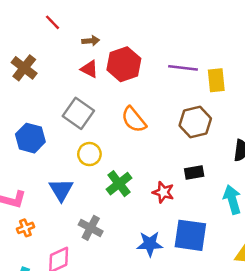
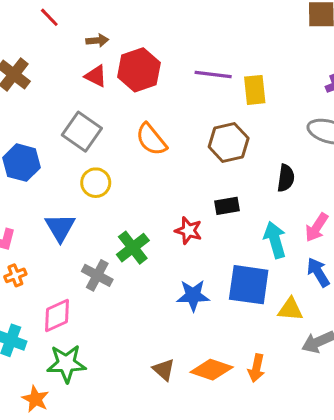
green cross: (119, 184) -> (133, 248), moved
blue square: (190, 235) -> (249, 285), moved
blue star: (150, 244) -> (193, 295), moved

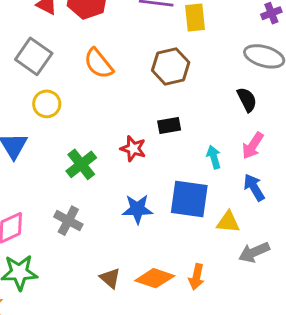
black semicircle: (286, 178) -> (247, 100), moved, turned -35
cyan arrow: (275, 240) -> (214, 157), size x0.7
gray cross: (97, 275) -> (68, 221), moved

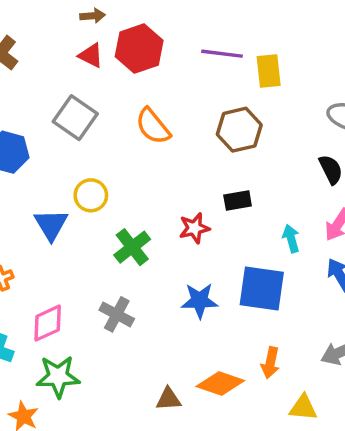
yellow circle: (47, 104) -> (91, 195), moved
red star: (133, 149) -> (194, 228), turned -30
yellow triangle: (228, 222) -> (303, 408), moved
orange arrow: (196, 277) -> (270, 363), moved
brown triangle: (110, 278) -> (168, 399), moved, turned -45

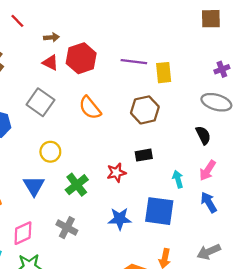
blue triangle: (51, 225) -> (34, 186), moved

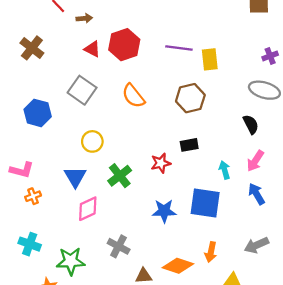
brown arrow: (51, 37) -> (84, 18), moved
gray cross: (67, 228) -> (119, 246), moved
pink diamond: (23, 233) -> (88, 209), moved

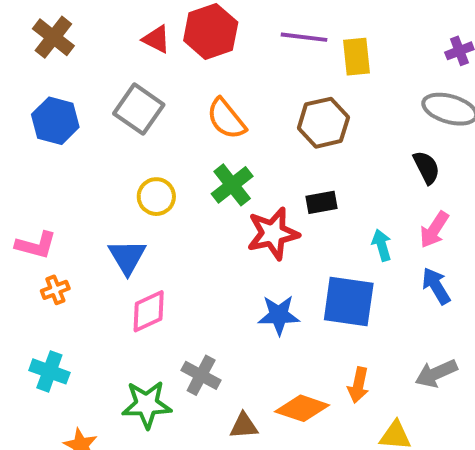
blue hexagon: (38, 113) -> (55, 121), moved
red star: (161, 163) -> (273, 233), size x1.5
green cross: (120, 176) -> (232, 185), moved
green star: (71, 261) -> (147, 404), moved

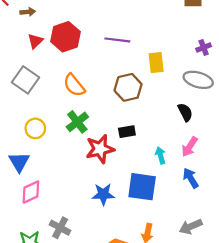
red triangle: (156, 39) -> (35, 41), turned 49
yellow rectangle: (356, 57) -> (156, 63), moved

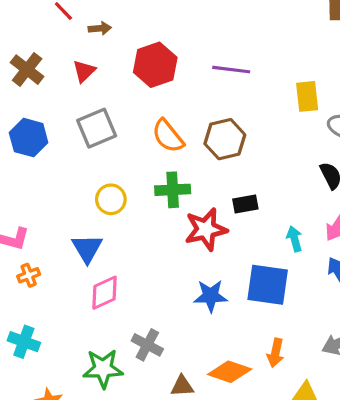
red triangle: (35, 41) -> (84, 71), moved
yellow rectangle: (156, 63) -> (307, 96), moved
gray square: (26, 80) -> (97, 128), turned 32
brown hexagon: (128, 87) -> (225, 139), moved
green cross: (77, 122) -> (173, 190), turned 35

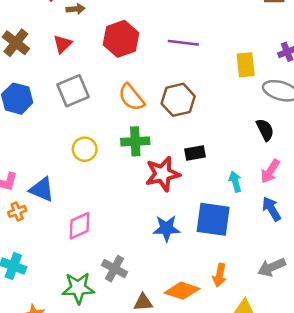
blue triangle: (87, 248) -> (42, 189), moved, turned -36

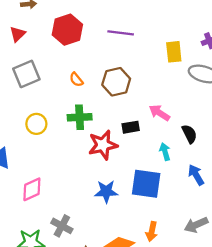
orange semicircle: (131, 97) -> (76, 80), size x0.6
black semicircle: (265, 130) -> (189, 134), moved
pink arrow: (270, 171) -> (159, 113), moved, turned 90

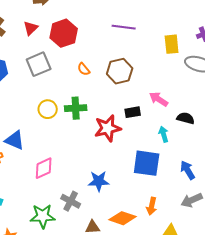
red hexagon: (67, 30) -> (64, 33), moved
green cross: (80, 117) -> (76, 108), moved
black semicircle: (189, 134) -> (186, 118), turned -48
blue arrow: (196, 175) -> (188, 170), moved
blue star: (106, 192) -> (99, 181), moved

